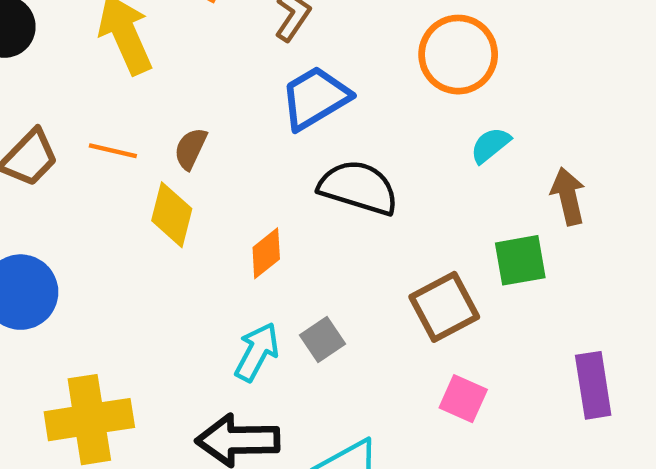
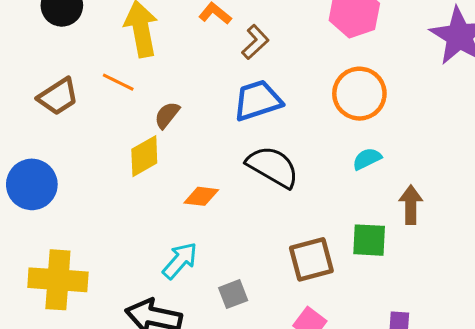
orange line: (113, 151) -> (118, 82), moved
yellow diamond: (172, 215) -> (144, 156), turned 33
orange diamond: (266, 253) -> (201, 196), turned 32
gray square: (323, 340) -> (233, 294), moved

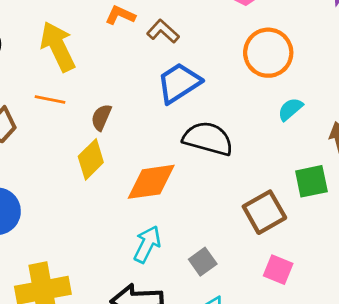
brown L-shape: (255, 42) -> (163, 31), turned -80
orange diamond: (201, 196) -> (151, 182), size x1.6

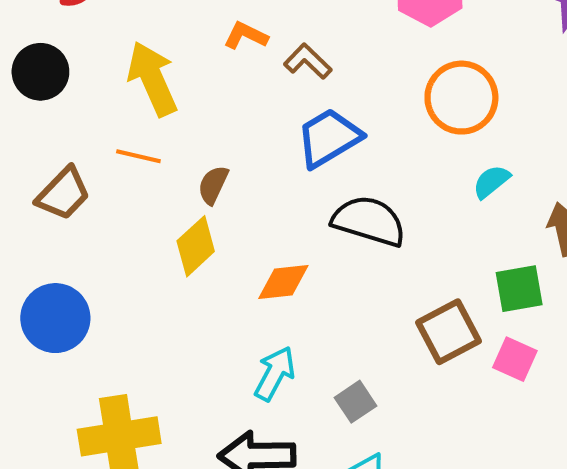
orange diamond: (151, 182) -> (283, 282), size x0.7
pink square: (278, 270) -> (515, 359), moved

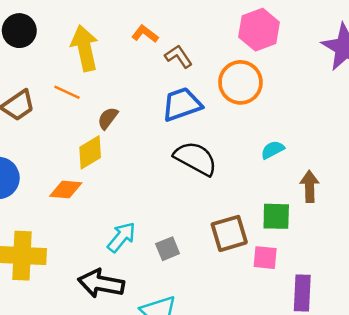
orange circle: (461, 98) -> (240, 82), moved
orange diamond: (283, 282) -> (66, 190), moved
pink square: (515, 359) -> (265, 258), turned -30
gray square: (355, 402) -> (168, 249), moved

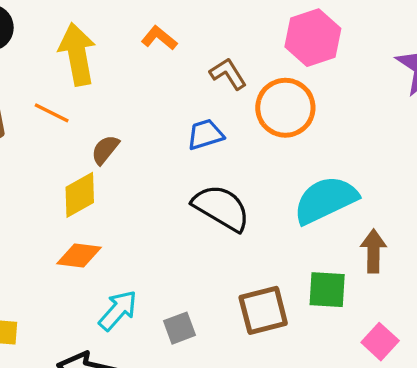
brown L-shape: (179, 57) -> (228, 74), moved
blue trapezoid: (182, 104) -> (205, 134), size x0.7
cyan semicircle: (273, 150) -> (325, 200), size x2.0
orange diamond: (66, 190) -> (79, 255), moved
pink square: (265, 258) -> (380, 342), moved, turned 35

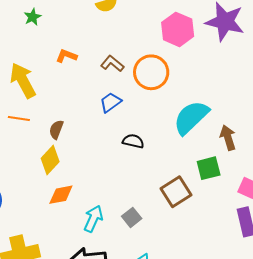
pink hexagon: (313, 38) -> (178, 29), moved
black semicircle: (221, 208) -> (133, 141), size x0.6

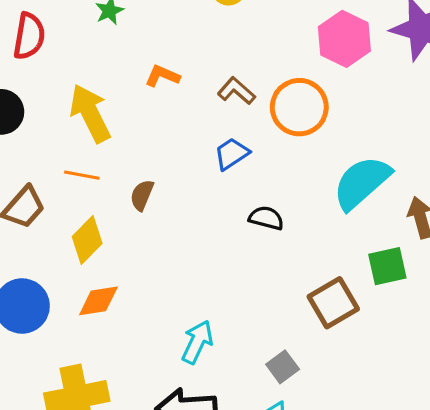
yellow diamond: (50, 160) -> (87, 240), moved
orange diamond: (61, 195) -> (98, 301), moved
gray square: (132, 217) -> (283, 367), moved

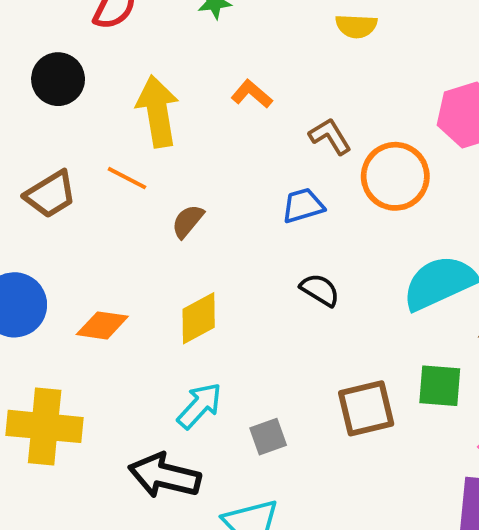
yellow diamond: (87, 240) -> (199, 318), moved
gray square: (283, 367) -> (268, 437), moved

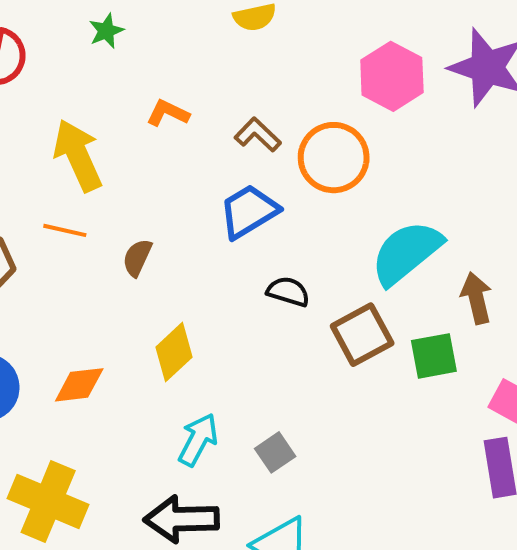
blue trapezoid: (303, 206) -> (249, 211), size x1.4
brown square: (366, 408) -> (362, 335), moved
yellow cross: (45, 426) -> (48, 502), turned 32

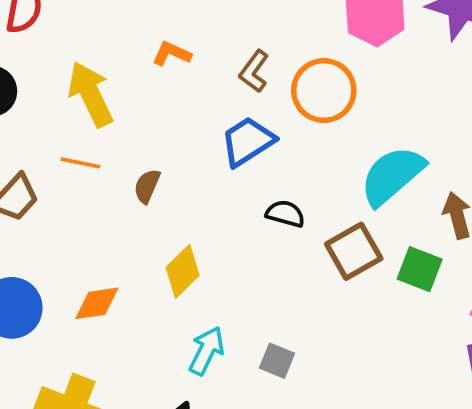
brown L-shape: (258, 135) -> (254, 71), turned -96
green square: (434, 356) -> (420, 269), turned 33
gray square: (275, 452) -> (277, 361), turned -32

